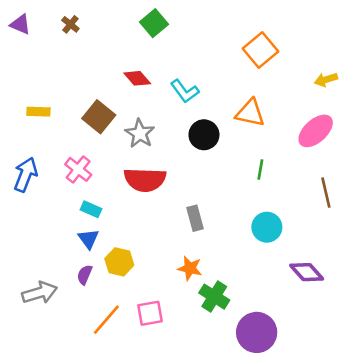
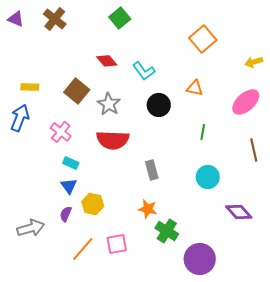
brown cross: (70, 24) -> (55, 19), size x1.6
orange triangle: (250, 113) -> (195, 88), size x0.7
blue arrow: (26, 175) -> (20, 118), moved

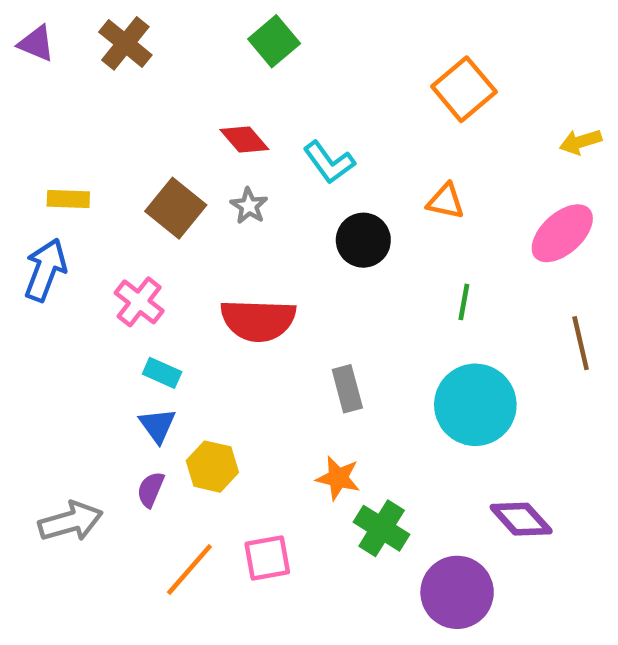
gray star: (109, 104) -> (249, 206), moved, size x0.7
cyan circle: (208, 177) -> (475, 405), size x1.5
purple diamond: (239, 212) -> (521, 519), moved

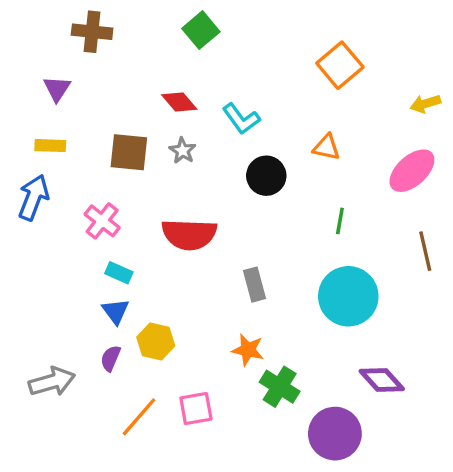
purple triangle: (36, 43) -> (57, 89), moved, turned 40
brown cross: (125, 43) -> (92, 32), turned -33
brown square: (176, 208) -> (129, 152), turned -33

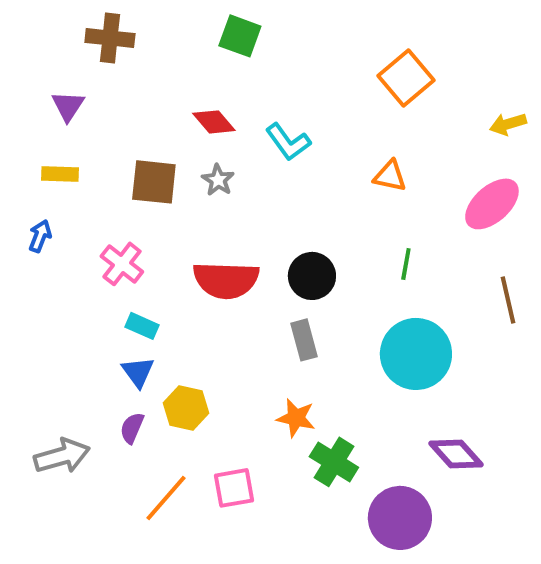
green square: (201, 30) -> (240, 36), turned -30
black circle: (266, 176) -> (312, 276), moved
blue arrow: (33, 197) -> (40, 236), size x0.6

